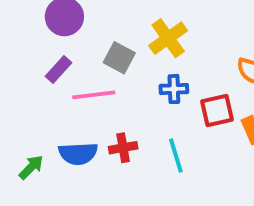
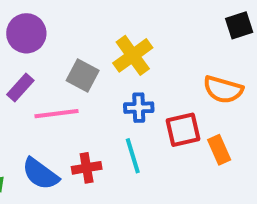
blue semicircle: (78, 154) -> (40, 174), turned 39
cyan line: (176, 156) -> (133, 156), moved

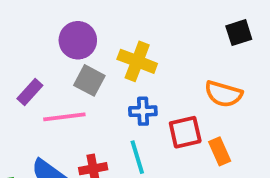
purple circle: (26, 33) -> (78, 40), moved
yellow cross: (133, 55) -> (137, 61), turned -33

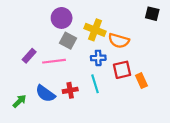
black square: (239, 33) -> (152, 14), turned 32
purple rectangle: (30, 92) -> (29, 56), moved
orange semicircle: (223, 94) -> (119, 41), moved

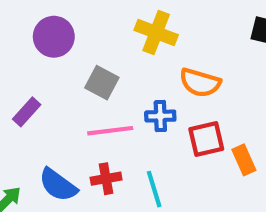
purple circle: (62, 18) -> (54, 37), moved
yellow cross: (95, 30) -> (156, 33), moved
pink line: (54, 61) -> (110, 131), moved
cyan line: (95, 84) -> (154, 189), moved

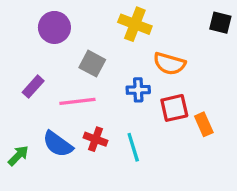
pink line: (110, 131) -> (77, 101), moved
red cross: (106, 179) -> (95, 139), turned 30

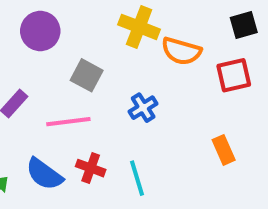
black square: (220, 23) -> (244, 25), turned -30
orange semicircle: (169, 64) -> (181, 51), moved
blue cross: (138, 90) -> (143, 108), turned -30
red square: (174, 108) -> (234, 75), moved

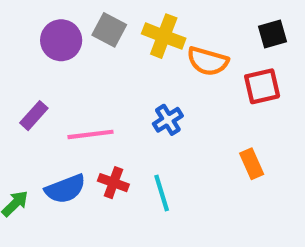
gray square: (87, 75) -> (109, 30), moved
blue semicircle: (44, 174) -> (65, 189), turned -57

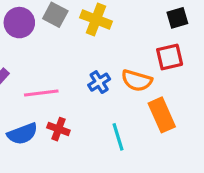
orange semicircle: (208, 61) -> (137, 81), moved
orange rectangle: (252, 164) -> (162, 115), size x1.5
cyan line: (162, 193) -> (118, 137), moved

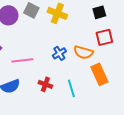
black square: (177, 18) -> (99, 12), moved
red cross: (58, 129) -> (45, 84), moved

